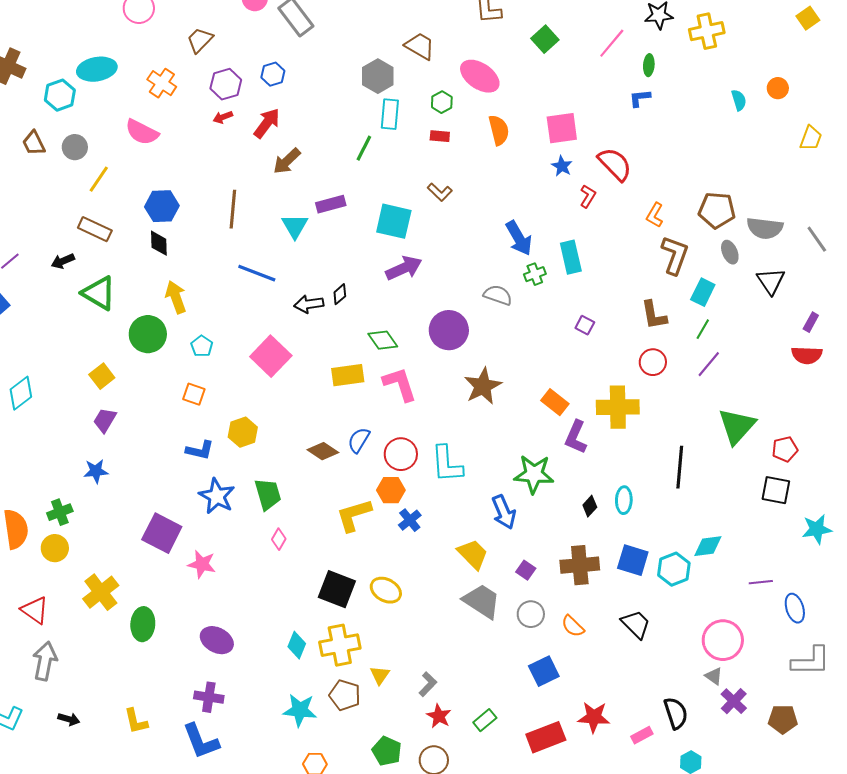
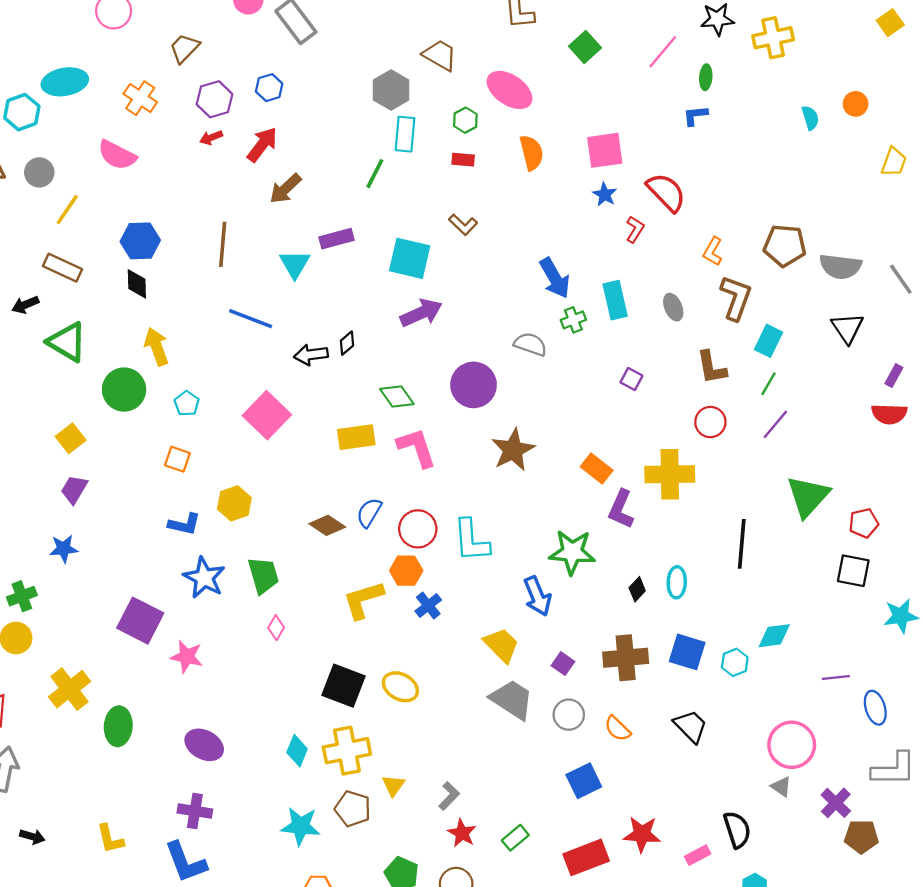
gray ellipse: (730, 252) -> (673, 307), moved
cyan hexagon: (674, 569) -> (735, 662), size x0.7
purple cross: (734, 701) -> (836, 803), moved

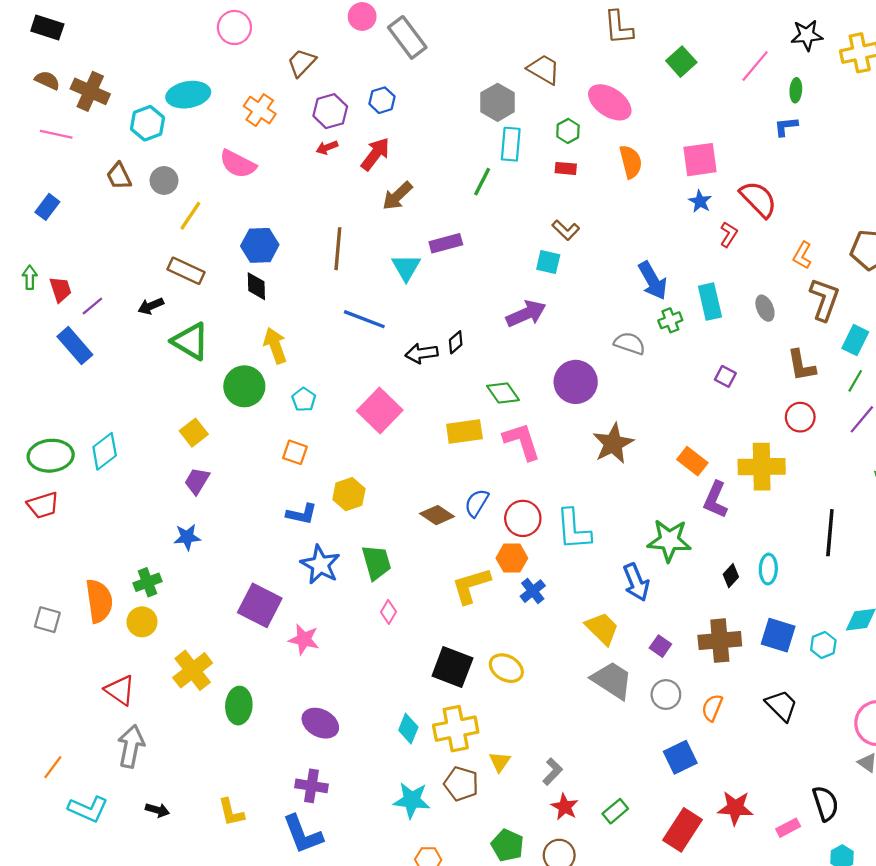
cyan square: (410, 258) -> (548, 262), moved, size x0.6
orange semicircle: (618, 729) -> (712, 708), turned 68
red rectangle: (586, 857) -> (682, 830), turned -36

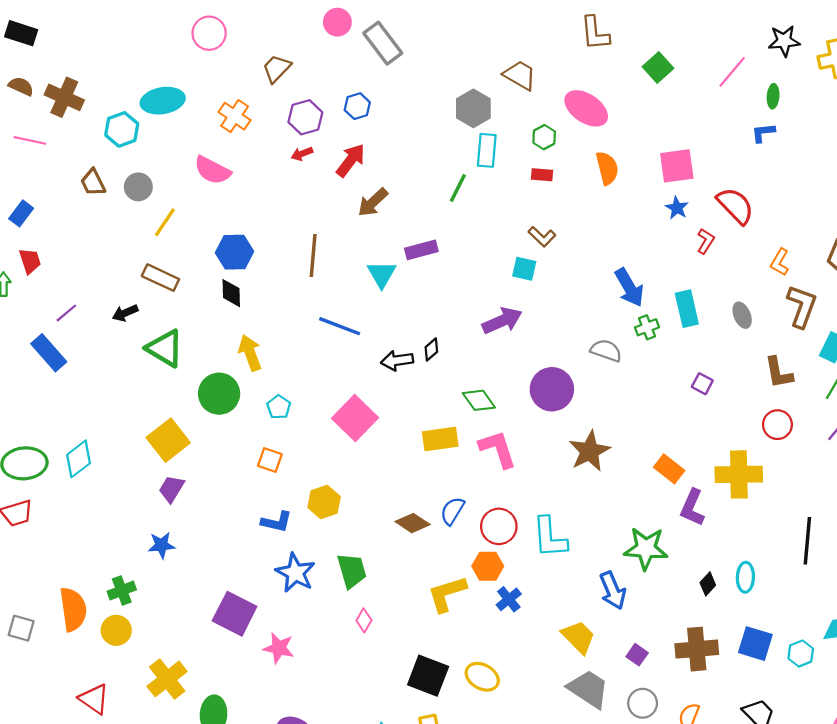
red trapezoid: (61, 289) -> (30, 261), moved
yellow square: (194, 433) -> (168, 440), size x1.5

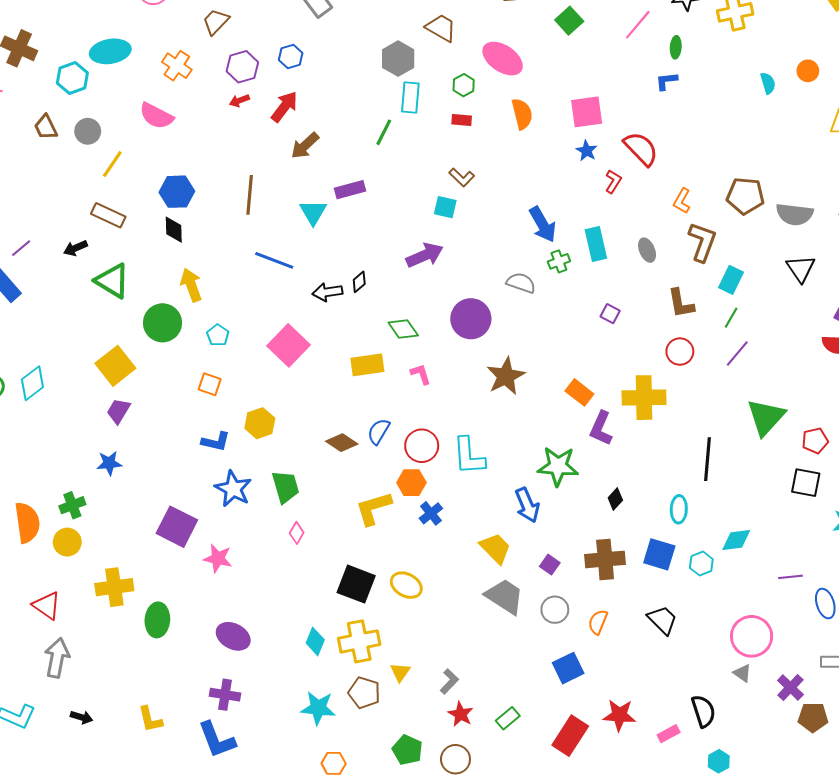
pink L-shape: (498, 449) -> (421, 374), size x0.6
cyan ellipse: (745, 577) -> (679, 509), moved
yellow cross: (167, 679) -> (114, 587), turned 30

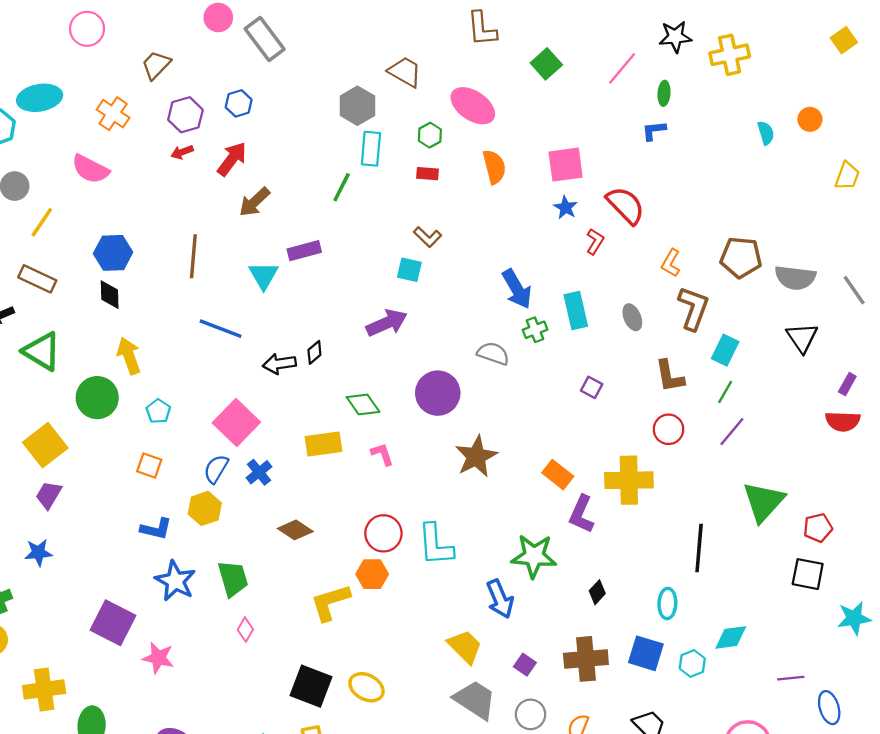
blue semicircle: (379, 431) -> (216, 469), moved
blue cross: (431, 513) -> (259, 472), moved

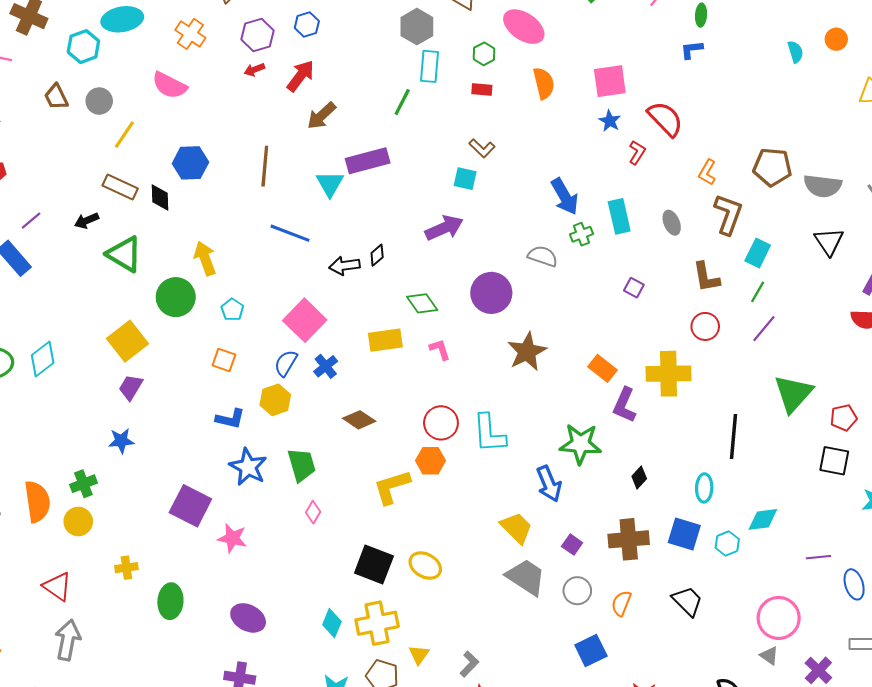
purple rectangle: (304, 251) -> (368, 161), size x1.4
black diamond: (110, 295) -> (160, 197), moved
yellow cross: (44, 689) -> (126, 568), size x0.6

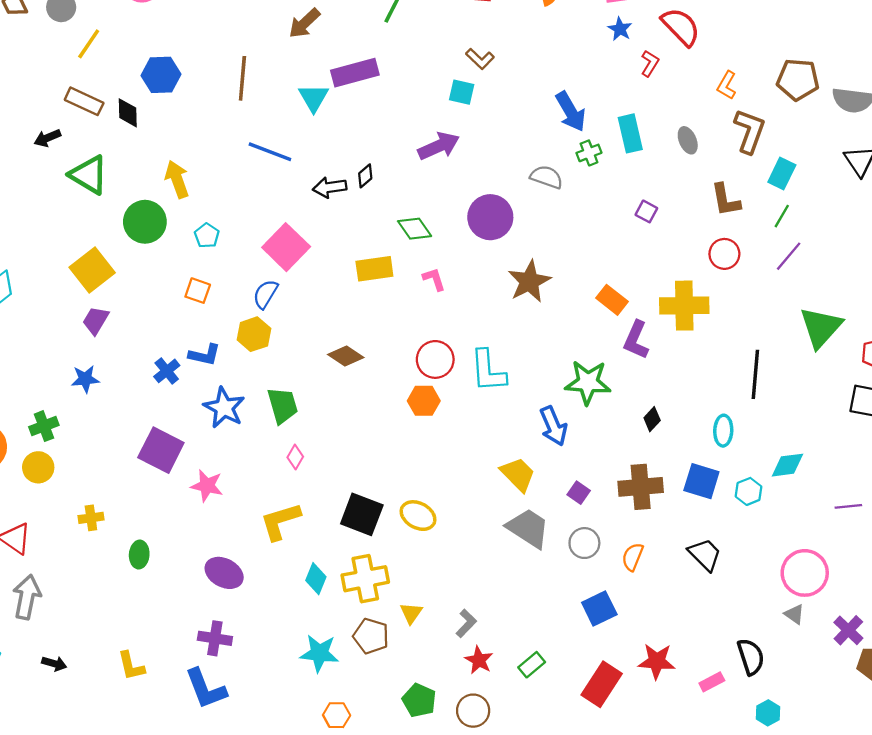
blue cross: (326, 366) -> (167, 371), moved
yellow L-shape: (392, 487) -> (280, 521), moved
green ellipse: (170, 601) -> (139, 555), size x0.7

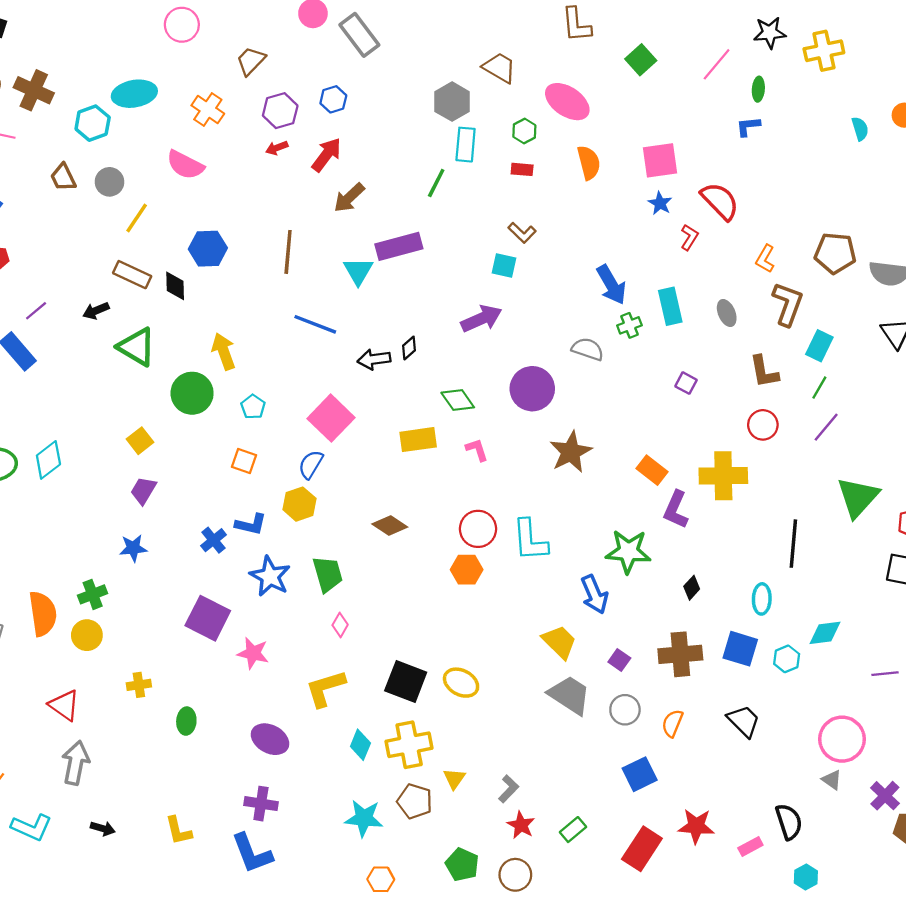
yellow square: (92, 270) -> (140, 441), size x0.6

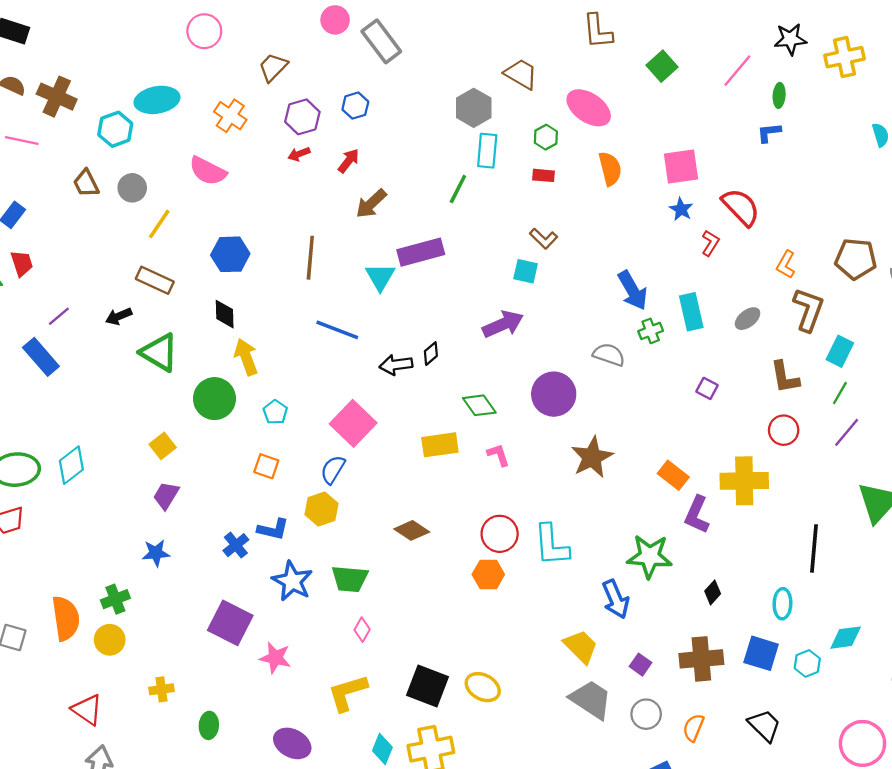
red arrow: (327, 155) -> (349, 161), size x0.7
black diamond: (175, 286) -> (225, 314), moved
gray ellipse: (727, 313) -> (748, 319), turned 75
green trapezoid: (328, 574) -> (350, 579), turned 111

